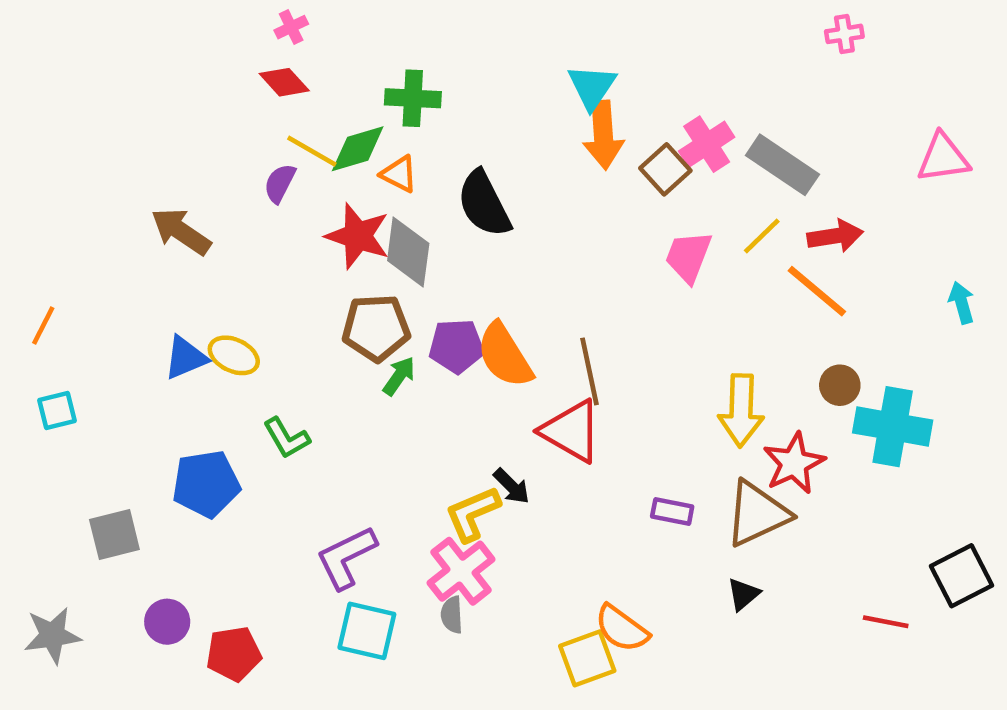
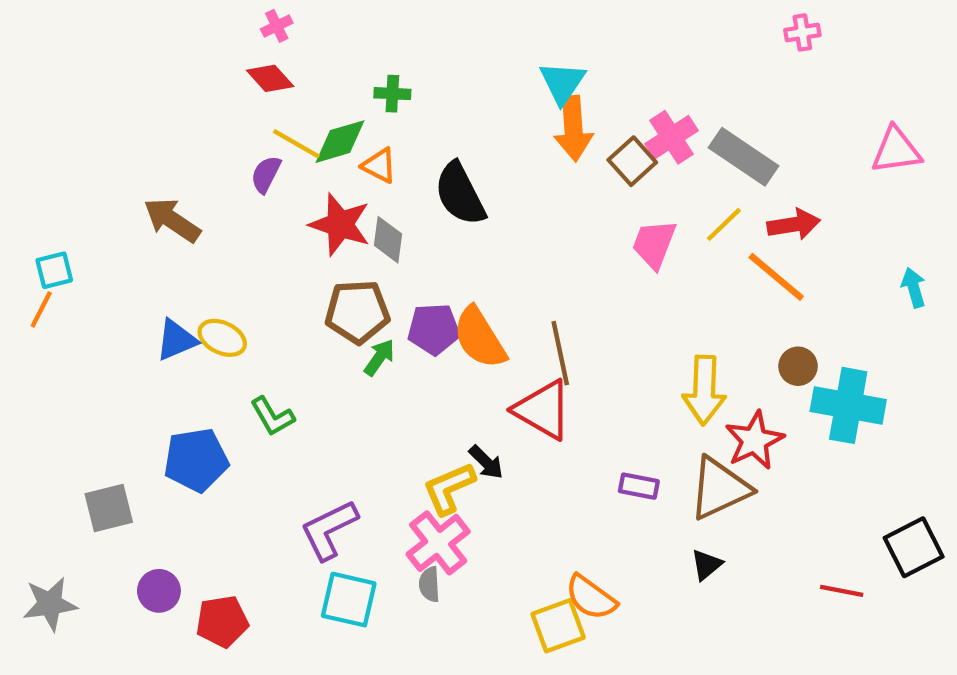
green cross: (413, 98) -> (392, 94), size x0.7
gray diamond: (408, 252) -> (388, 240), size x0.7
cyan square: (57, 410) -> (54, 270), moved

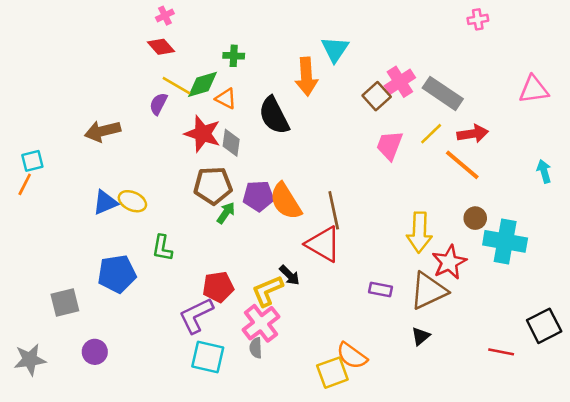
orange arrow: (573, 128) -> (306, 77), moved
brown arrow: (172, 220) -> (103, 131), turned -48
green L-shape: (272, 416) -> (162, 248), turned 40
red pentagon: (222, 621) -> (218, 287), moved

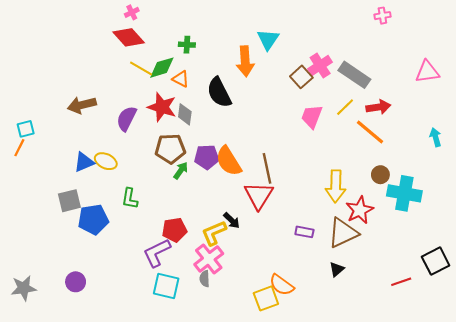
red diamond: (161, 47) -> (129, 37), size x1.4
purple semicircle: (158, 104) -> (127, 119), moved, size x1.4
red triangle: (323, 244) -> (259, 195), turned 32
gray square: (65, 302) -> (69, 201), moved
red line: (501, 352) -> (401, 282), turned -30

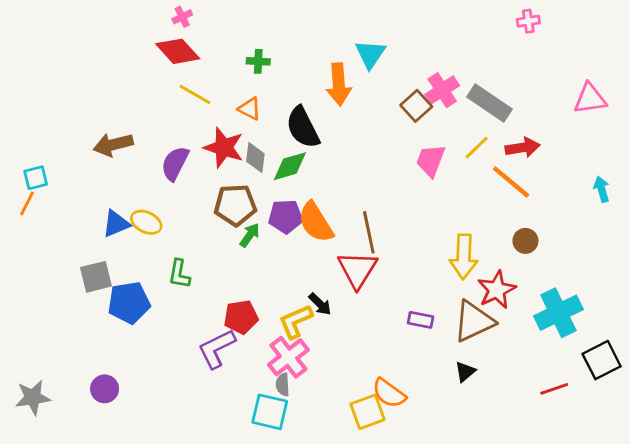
green diamond: (162, 68) -> (290, 166), moved
cyan cross: (404, 193) -> (558, 313), moved, turned -36
cyan square: (166, 286) -> (270, 412), moved

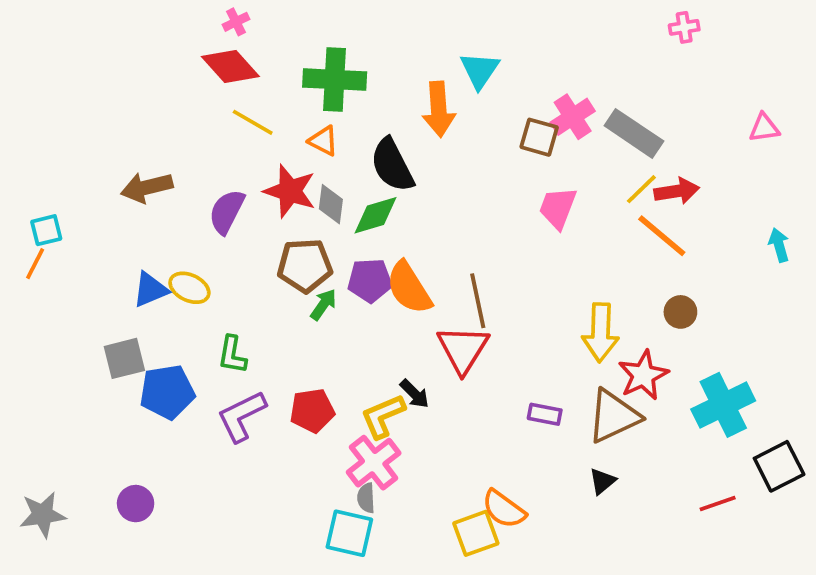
green cross: (258, 61) -> (335, 79), size x2.0
pink triangle: (590, 99) -> (764, 128), size x0.7
brown square: (416, 106) -> (539, 137), turned -32
yellow line: (477, 148) -> (641, 189), moved
purple L-shape: (217, 349) -> (242, 416), moved

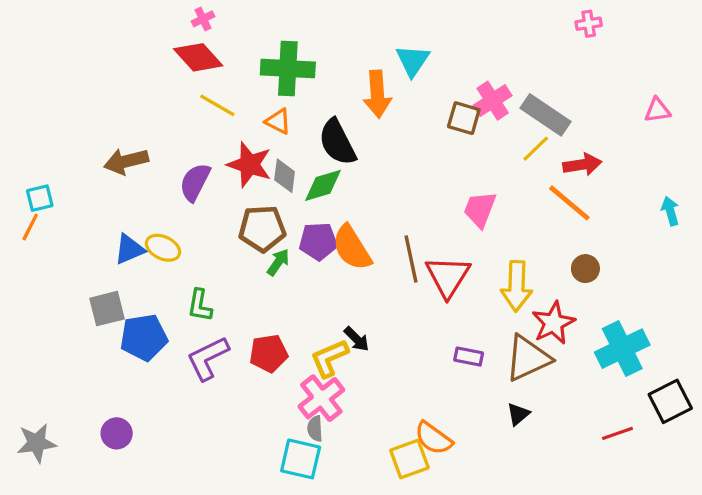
yellow line: (641, 189) -> (536, 149), moved
pink trapezoid: (558, 208) -> (480, 209), moved
red triangle: (463, 349) -> (448, 277), moved

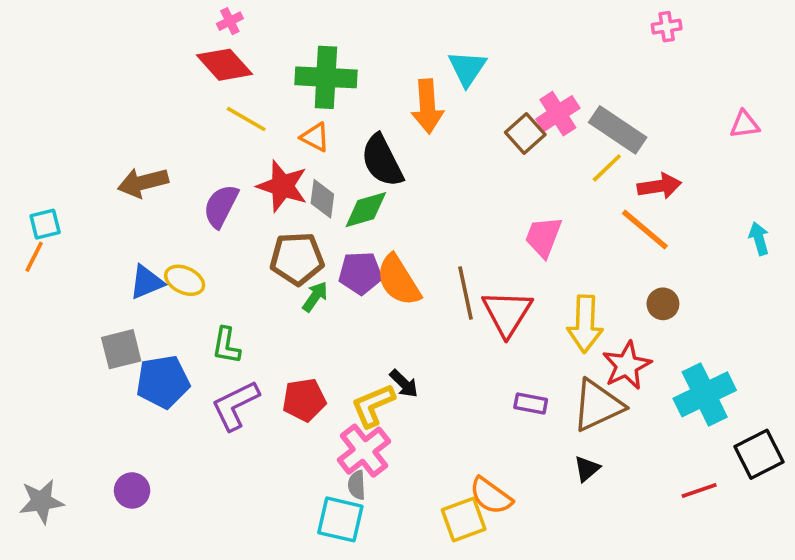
brown square: (464, 118) -> (525, 134), turned 32

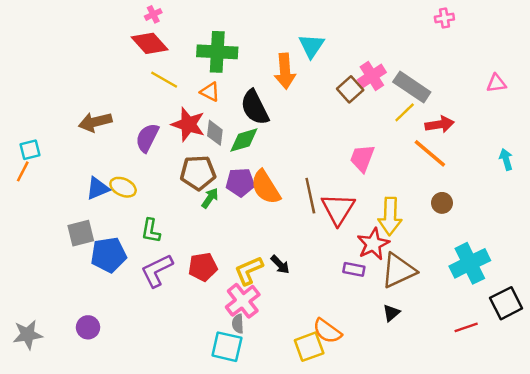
red star: (627, 365) -> (373, 244), moved
black arrow: (404, 384) -> (280, 265), moved

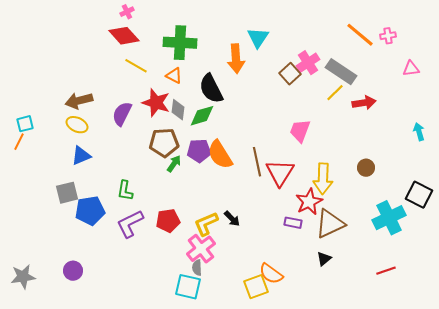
pink cross: (444, 18) -> (388, 36), moved
orange line: (430, 153) -> (360, 35), moved
yellow ellipse: (123, 187) -> (77, 125), moved
black square: (506, 303) -> (419, 195), moved, turned -36

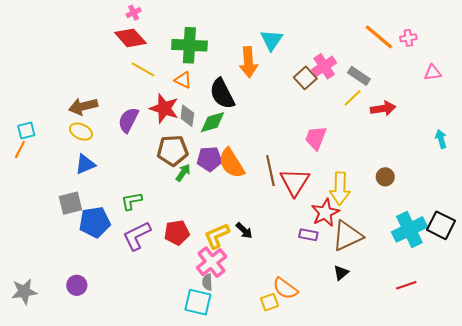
gray rectangle: (341, 72) -> (359, 76), size x0.7
green L-shape: (125, 191) -> (132, 201), turned 70
black square: (419, 195) -> (441, 225), moved
yellow square: (256, 287) -> (269, 302), size x0.7

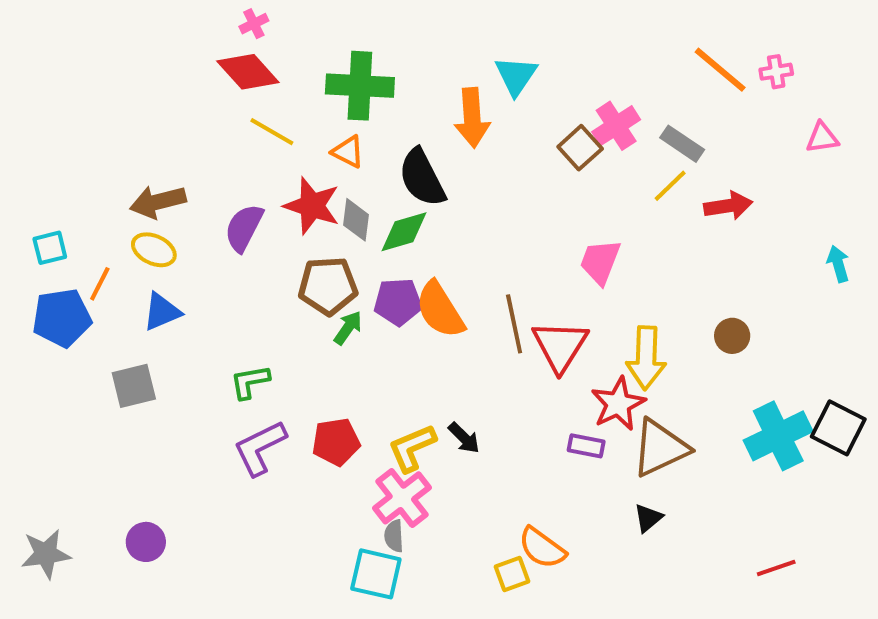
orange line: (20, 149) -> (100, 284), moved
blue pentagon: (95, 222) -> (62, 318), moved
red line: (406, 285) -> (776, 568), moved

